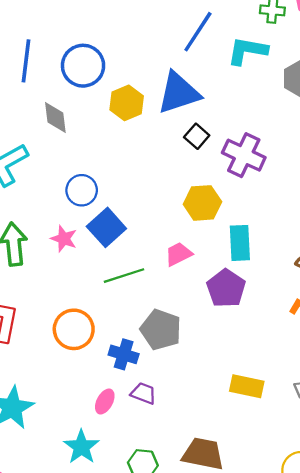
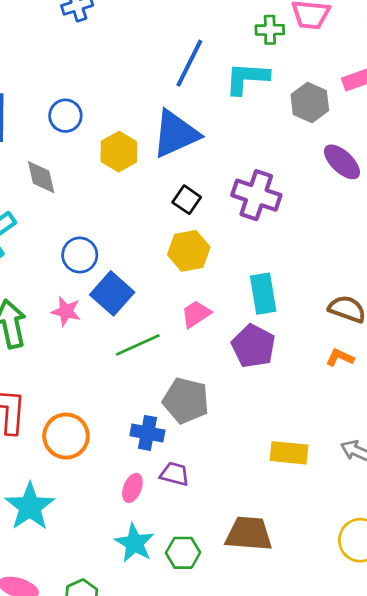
blue circle: (83, 66) -> (65, 116), size x0.7
black square: (197, 136) -> (187, 200), moved
yellow hexagon: (202, 203) -> (189, 251), moved
orange circle: (74, 329) -> (66, 436), moved
cyan star: (81, 447) -> (134, 543), moved

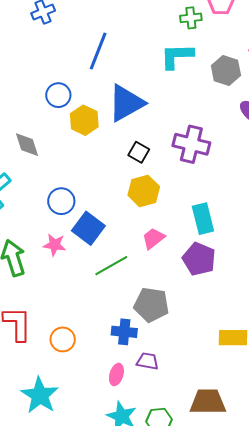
blue line: (189, 63) -> (98, 51), moved
blue circle: (65, 116) -> (58, 95), moved
orange circle: (66, 436) -> (63, 339), size x0.7

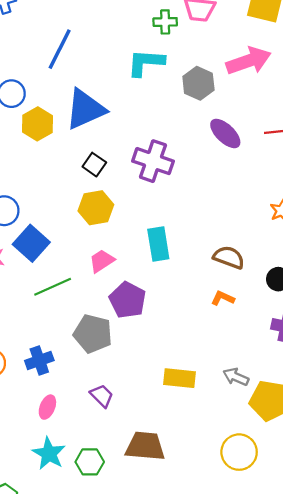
purple pentagon: (199, 259) -> (128, 300), moved
blue cross: (124, 332) -> (39, 361), moved, turned -30
purple trapezoid: (148, 361) -> (102, 396), moved, turned 30

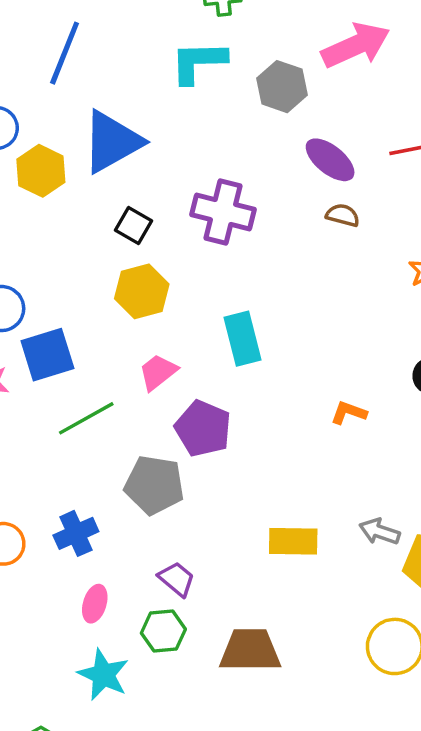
blue square: (31, 243) -> (47, 355), turned 36
brown semicircle: (229, 257) -> (343, 215), moved, size x0.7
green hexagon: (90, 462) -> (163, 631), moved

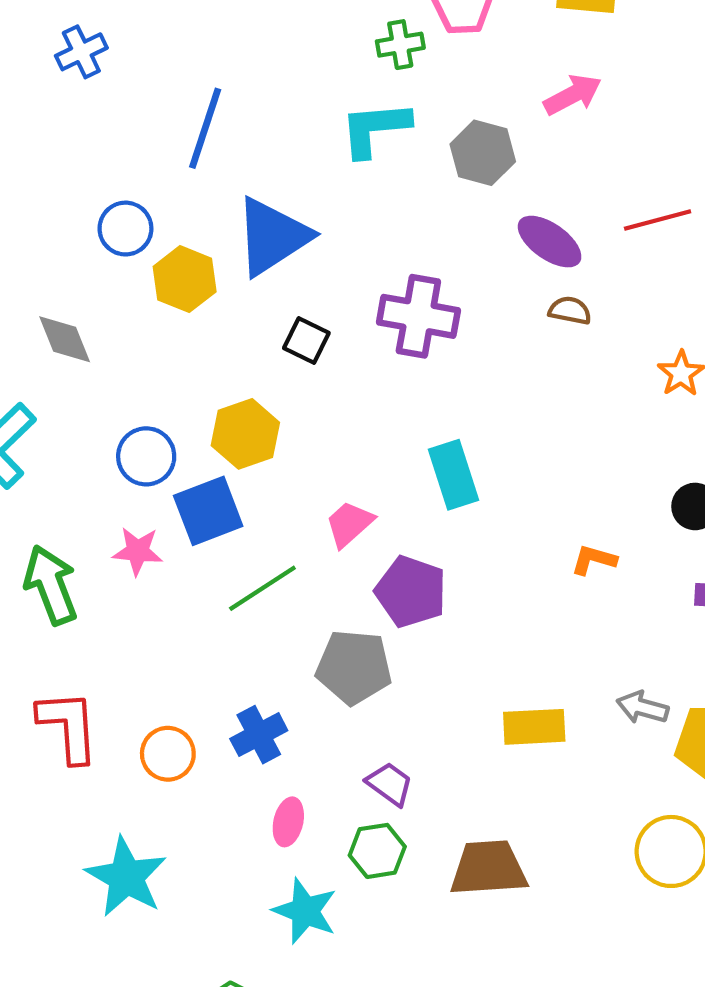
pink arrow: (356, 45) -> (573, 95), size x0.7
yellow hexagon: (142, 291) -> (245, 434), moved

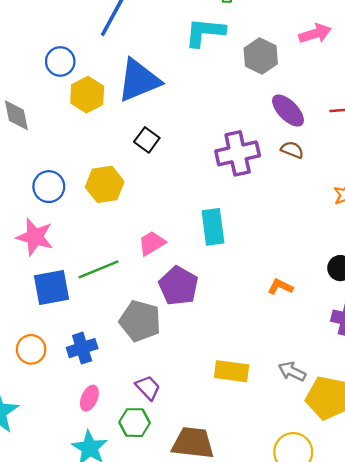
purple cross: (418, 316) -> (238, 153), moved, turned -33
blue square: (208, 511) -> (52, 287), moved
pink star: (138, 551) -> (35, 237), size x1.4

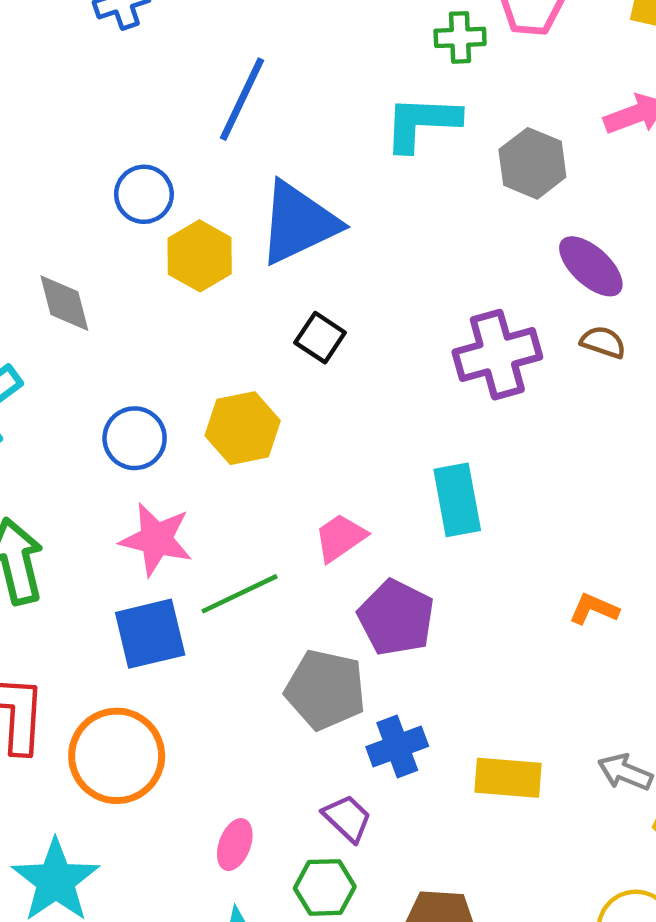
pink star: (35, 237) -> (156, 539), moved
blue cross: (82, 348) -> (397, 747), moved
orange circle: (31, 349) -> (117, 756), size x1.6

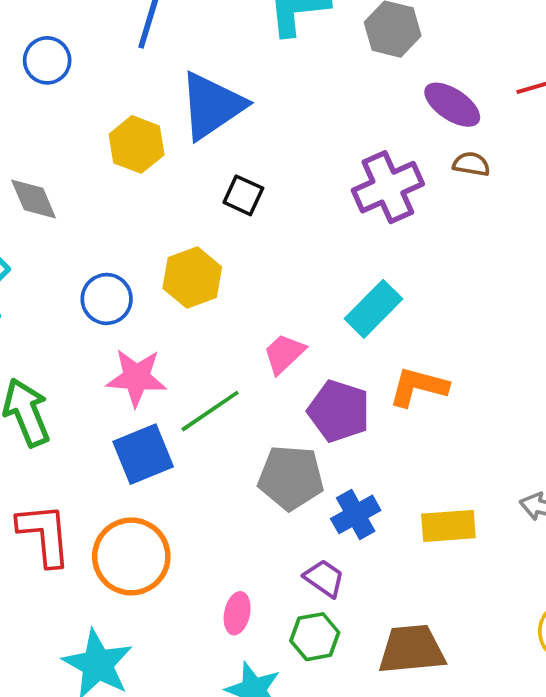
blue circle: (144, 194) -> (47, 60), moved
cyan rectangle: (457, 500) -> (373, 309), turned 64
orange L-shape: (594, 609) -> (418, 387), moved, size x1.5

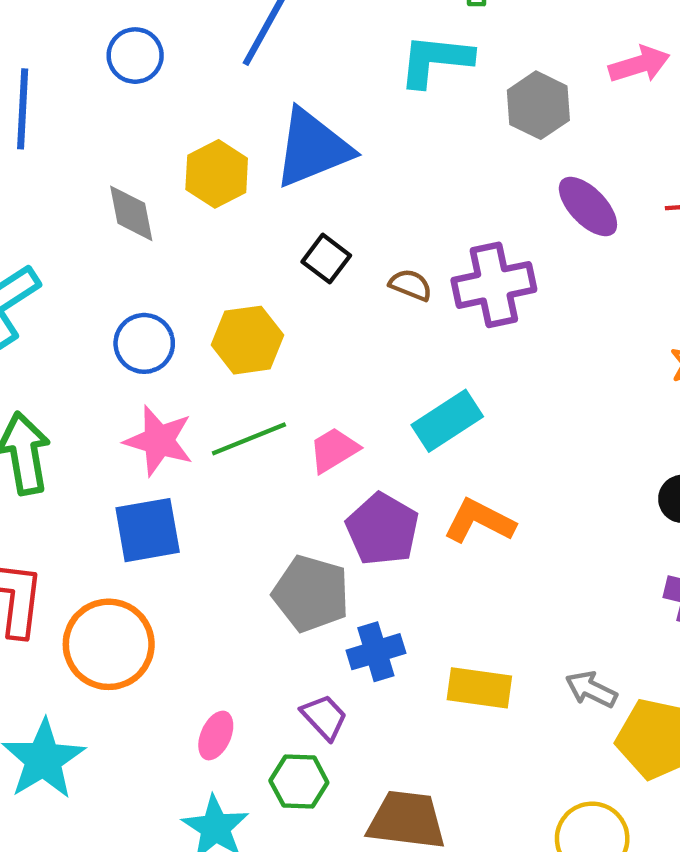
brown semicircle: (471, 164) -> (411, 285), moved
gray diamond: (34, 199) -> (131, 213), moved
green line: (210, 411) -> (249, 439), moved

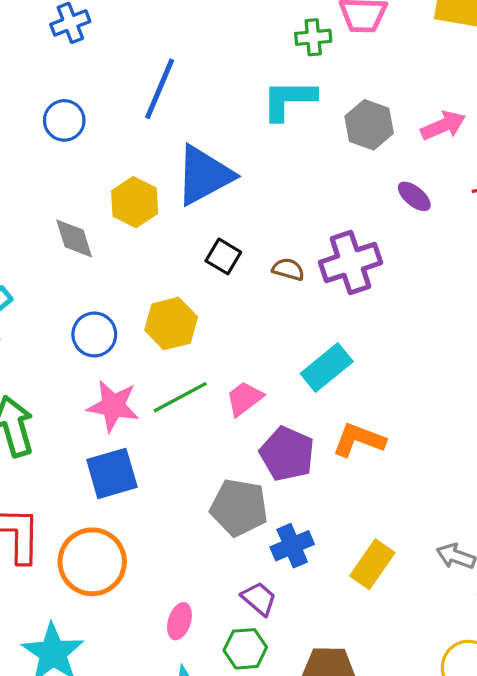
pink arrow: (639, 64) -> (443, 126), moved
purple ellipse: (588, 206) -> (414, 196), size x0.7
yellow rectangle: (479, 688) -> (372, 564), turned -57

